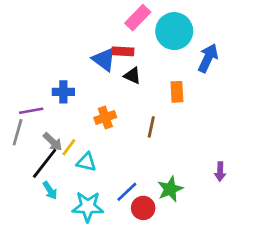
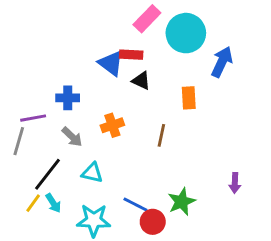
gray arrow: (53, 142) -> (72, 137), moved
yellow line: (69, 147) -> (33, 203), moved
blue line: (127, 192) -> (135, 205), turned 70

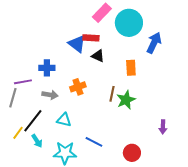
gray arrow: (72, 137) -> (50, 95), turned -35
green star: (182, 202) -> (126, 100), moved
yellow line: (33, 203) -> (18, 133), moved
red circle: (153, 222) -> (132, 153), moved

